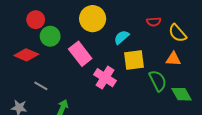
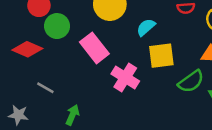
green semicircle: (158, 81) -> (191, 81), turned 80

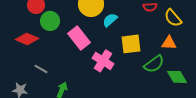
cyan semicircle: (146, 27) -> (110, 20), moved

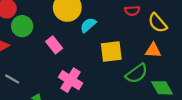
pink rectangle: (79, 38) -> (54, 45), size x0.7
pink cross: (103, 61) -> (71, 80), moved

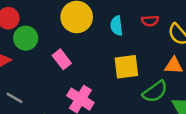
cyan semicircle: (88, 25) -> (116, 26), moved, turned -56

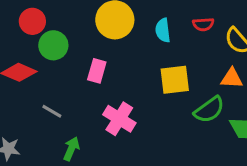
pink rectangle: (62, 59) -> (97, 71), turned 54
gray line: (14, 98) -> (52, 111), moved

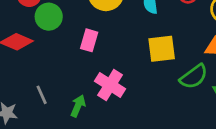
gray line: (52, 111) -> (42, 95), moved, turned 36
green arrow: (71, 149) -> (78, 106), moved

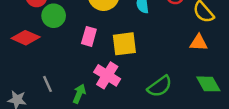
yellow square: (162, 49) -> (124, 44), moved
green semicircle: (194, 77) -> (160, 86), moved

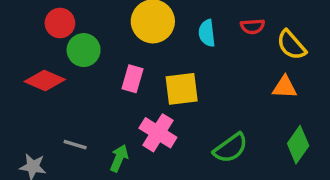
gray line: (48, 84) -> (75, 145), turned -49
green diamond: (208, 84) -> (298, 145), turned 65

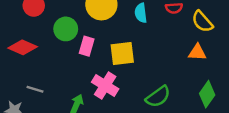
green circle: (84, 50) -> (66, 29), moved
gray line: (75, 145) -> (35, 89), moved

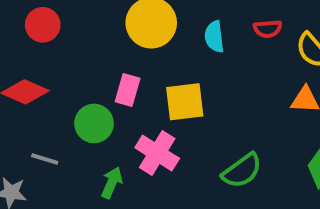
green circle: (66, 29) -> (94, 123), moved

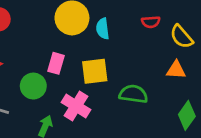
cyan semicircle: (214, 37) -> (103, 29), moved
green semicircle: (242, 171) -> (133, 94), moved, turned -136

